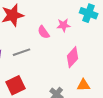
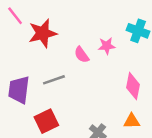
pink diamond: (73, 57) -> (133, 86), moved, turned -30

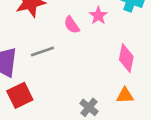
pink star: (107, 46) -> (98, 16), turned -30
red square: (46, 121) -> (20, 95), moved

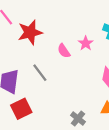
gray line: (42, 51) -> (40, 73), turned 72

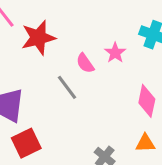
gray line: (40, 73) -> (67, 87), moved

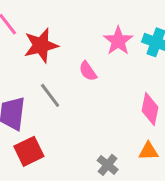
pink star: (115, 53) -> (118, 41), moved, size x1.4
gray line: (67, 87) -> (50, 95), moved

